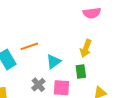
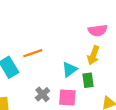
pink semicircle: (92, 13) -> (98, 30), moved
cyan triangle: (54, 61) -> (70, 69), moved

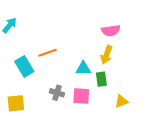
cyan triangle: (70, 69) -> (83, 69), turned 35
gray cross: (42, 94) -> (57, 93), turned -32

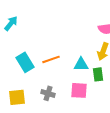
orange line: (48, 53) -> (51, 59), moved
gray cross: (57, 93) -> (48, 93), moved

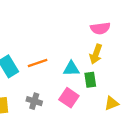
pink square: (79, 90) -> (69, 98), turned 30

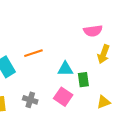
yellow arrow: (96, 54) -> (104, 54), moved
orange line: (38, 63) -> (33, 53), moved

